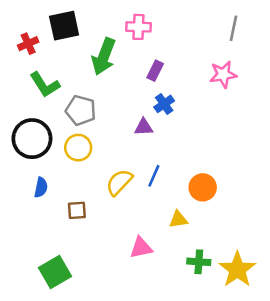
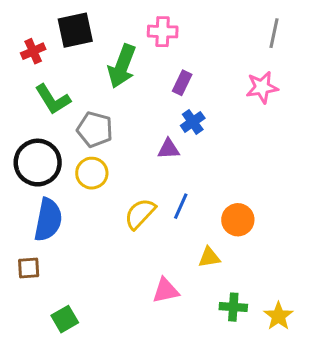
blue semicircle: (41, 187) -> (48, 220), size x1.8
brown square: (77, 210) -> (29, 268), moved
yellow star: (237, 270) -> (278, 316), size x0.7
green square: (55, 272) -> (65, 319), size x0.7

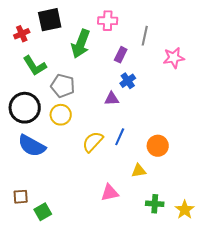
gray line: (274, 33) -> (145, 36), moved
blue semicircle: (48, 220) -> (32, 146), turned 108
brown square: (29, 268) -> (21, 197), moved

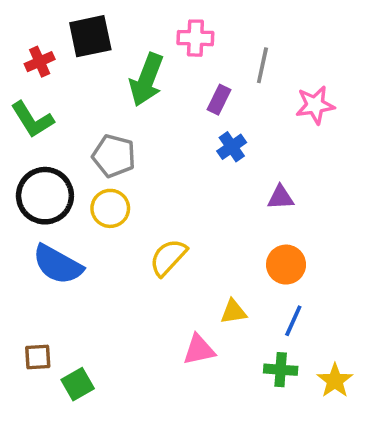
green L-shape: (35, 66) -> (32, 120), moved
purple triangle: (112, 99) -> (281, 198), moved
blue line: (120, 137) -> (293, 321), moved
yellow triangle: (139, 171) -> (233, 312), moved

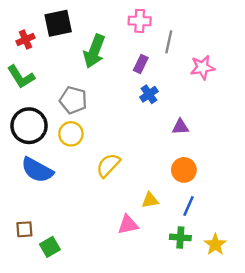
pink cross: (195, 38) -> (140, 21), moved

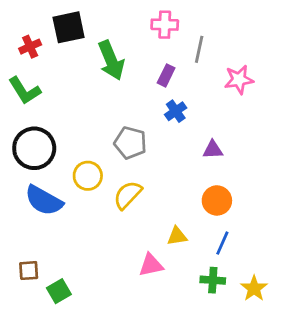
green arrow: (94, 51) -> (111, 60), turned -44
gray pentagon: (73, 100) -> (130, 143), moved
yellow circle: (71, 134) -> (88, 176), moved

